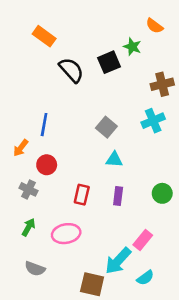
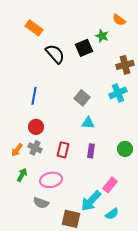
orange arrow: (21, 148) -> (17, 150), moved
gray cross: (28, 189) -> (35, 148), moved
gray semicircle: (35, 269) -> (41, 203), moved

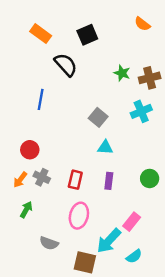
green star: (102, 36) -> (122, 73), moved
black square: (84, 48) -> (87, 35), moved
blue line: (34, 96) -> (41, 99), moved
red circle: (36, 127) -> (30, 150), moved
pink ellipse: (51, 180) -> (79, 216), moved, turned -65

